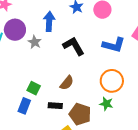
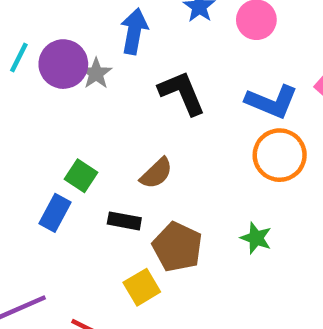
purple circle: (15, 30) -> (63, 64), moved
orange circle: (112, 81) -> (280, 155), moved
green star: (106, 104) -> (256, 238), moved

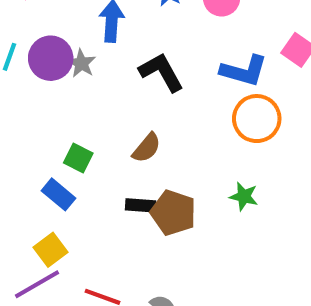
blue rectangle: (55, 213) -> (59, 194), turned -72
black rectangle: (124, 221) -> (141, 205), moved
yellow square: (142, 287) -> (50, 250), moved

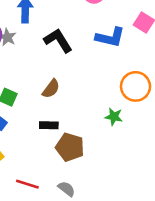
orange circle: (257, 119) -> (136, 86), moved
brown pentagon: (173, 213) -> (70, 147), moved

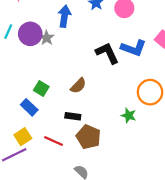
black L-shape: (58, 41) -> (107, 53), moved
red line: (27, 184) -> (54, 141), moved

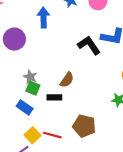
gray star: (47, 38) -> (30, 77), moved
black rectangle: (73, 116) -> (54, 97), moved
yellow square: (23, 137) -> (32, 135), moved

